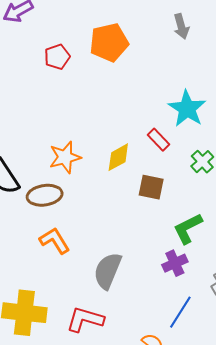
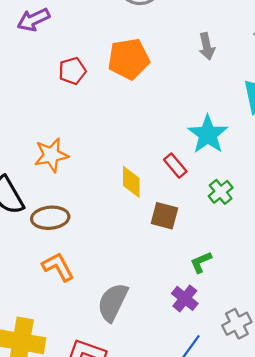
orange star: (65, 157) -> (51, 155), moved
yellow diamond: (118, 157) -> (131, 182), turned -64
green L-shape: (188, 228) -> (201, 262), size x0.7
purple cross: (175, 263) -> (185, 298), turned -30

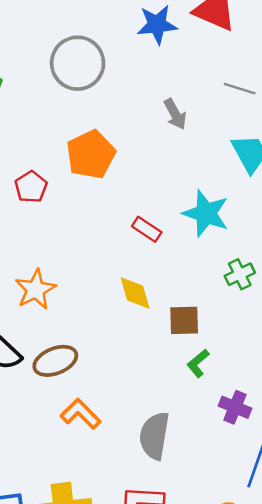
red rectangle: (175, 166) -> (147, 229), moved
green cross: (221, 192) -> (240, 274), turned 30
green L-shape: (201, 262) -> (198, 363), moved

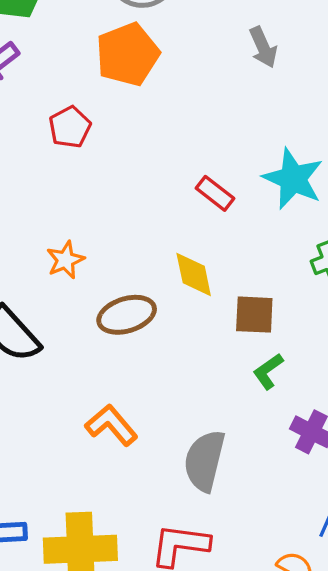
orange pentagon: (91, 154) -> (128, 54), moved
orange star: (35, 289) -> (65, 260), size x0.7
brown ellipse: (55, 361) -> (127, 315), moved

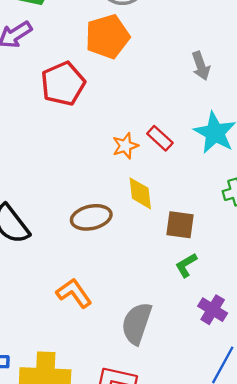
gray arrow: (263, 47) -> (201, 66), moved
red pentagon: (70, 127) -> (63, 84), size x1.5
orange star: (65, 260) -> (125, 146), moved

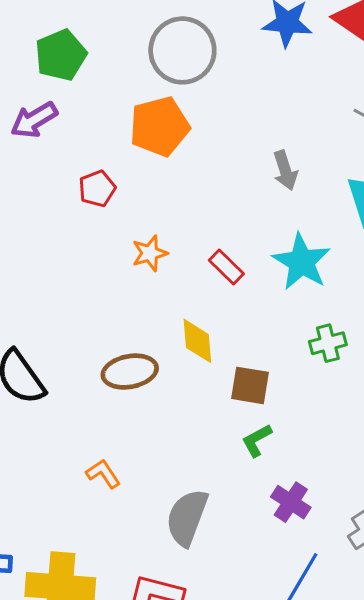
red pentagon: (63, 84) -> (97, 189), size x0.6
orange star: (125, 146) -> (150, 253), moved
orange L-shape: (74, 293) -> (103, 474), size x0.7

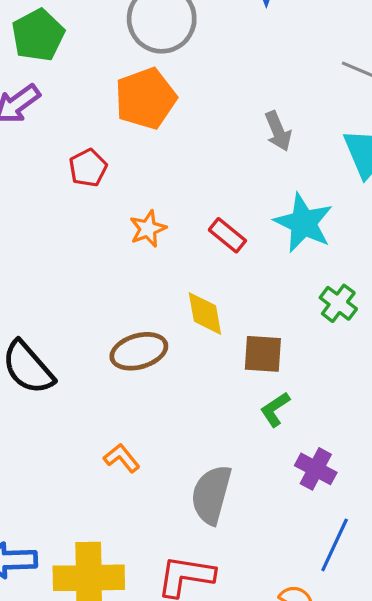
green cross: (328, 343) -> (338, 303), turned -33

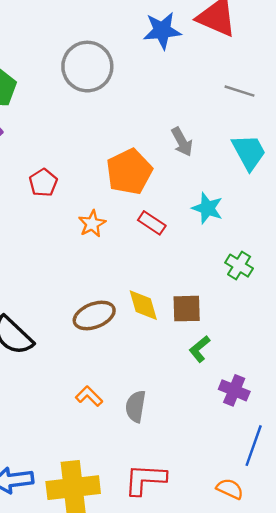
orange pentagon: (146, 98) -> (129, 172), moved
cyan star: (304, 223) -> (207, 208), size x0.7
yellow diamond: (205, 314) -> (143, 305), moved
gray semicircle: (211, 495) -> (136, 406), moved, size x0.7

